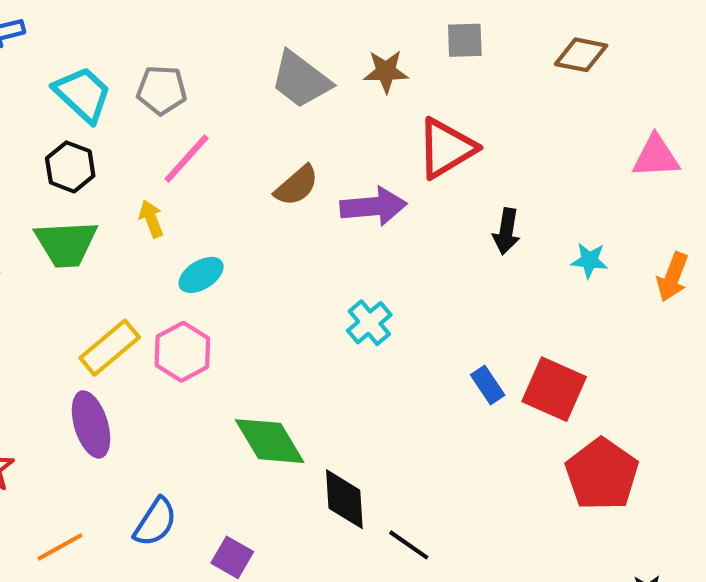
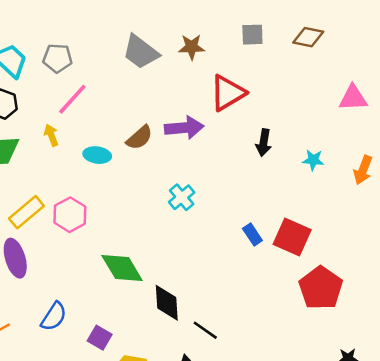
gray square: (465, 40) -> (252, 35), moved
brown semicircle: (297, 186) -> (139, 138), moved
cyan ellipse: (201, 275) -> (97, 155), moved, turned 40

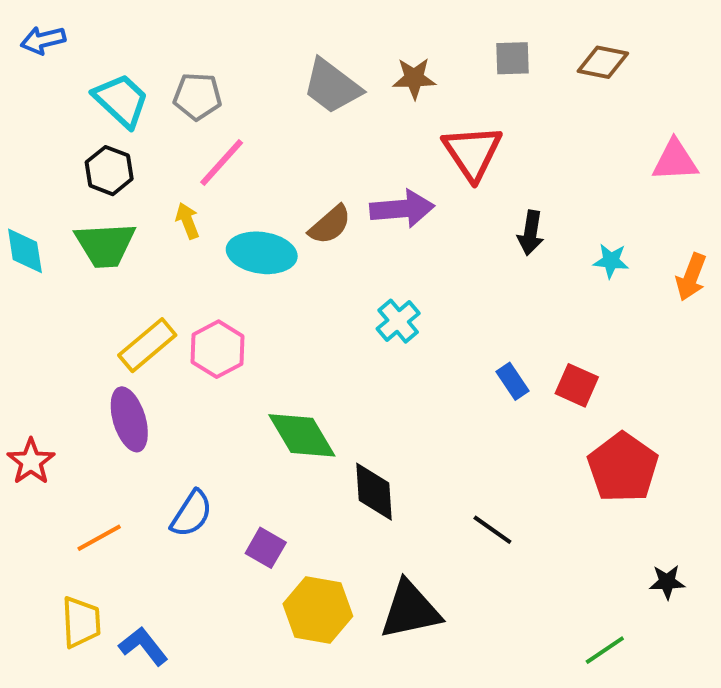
red triangle: (228, 93) -> (472, 153), turned -33
cyan ellipse: (97, 155) -> (262, 253), size x1.5
red square: (292, 237) -> (577, 385), size x0.7
black line: (205, 330) -> (492, 530), moved

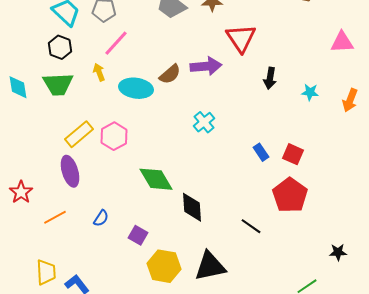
red pentagon: (623, 468) -> (290, 195), moved
blue semicircle: (191, 514) -> (101, 218), size x0.7
orange line: (99, 538) -> (55, 217), moved

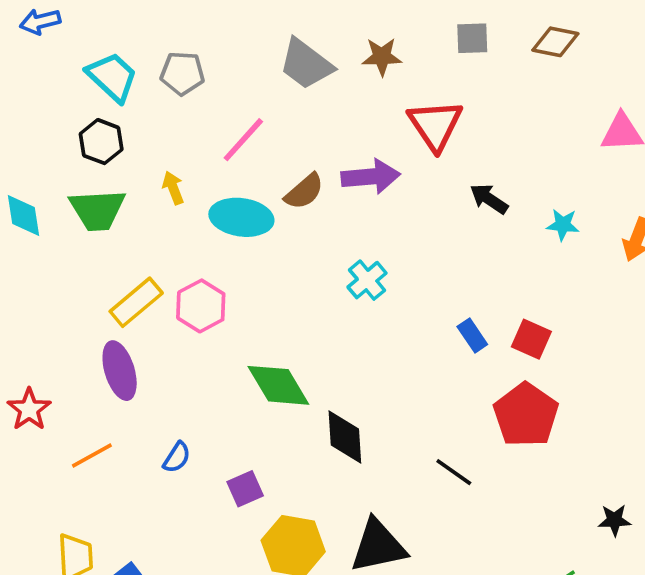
pink line: (116, 43) -> (243, 140), moved
black arrow: (270, 78) -> (489, 199), turned 115
purple square: (138, 235) -> (245, 489), turned 36

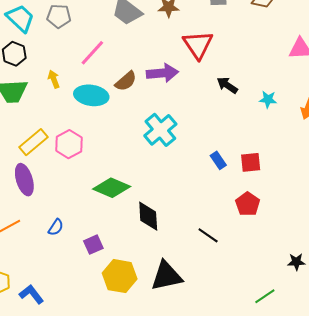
cyan cross: (367, 280) -> (160, 130), size x1.5
red square: (531, 339) -> (251, 162), turned -30
green diamond: (278, 385) -> (112, 188), turned -36
red pentagon: (526, 415) -> (248, 204), size x0.7

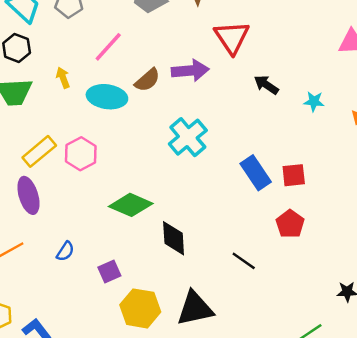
blue rectangle: (218, 160) -> (256, 173), size x1.6

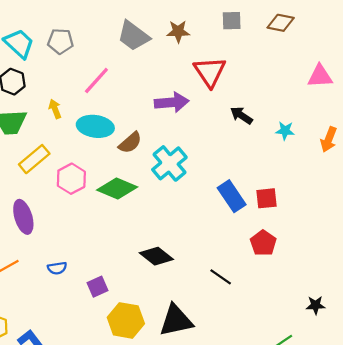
brown semicircle: (147, 80) -> (130, 143), moved
yellow rectangle: (39, 151) -> (34, 159), moved
green diamond: (131, 205) -> (117, 189), moved
black diamond: (174, 238) -> (156, 256), turned -48
blue semicircle: (65, 251) -> (57, 268), turned 48

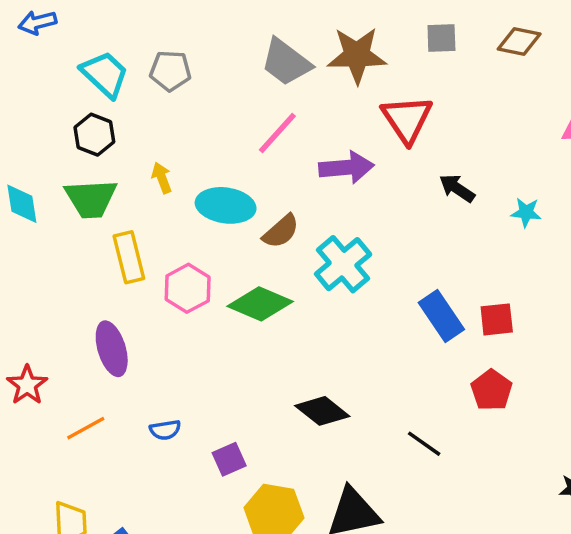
brown star: (178, 31) -> (357, 55), size x1.6
pink line: (96, 81) -> (277, 133), moved
yellow rectangle: (34, 159) -> (129, 257), turned -64

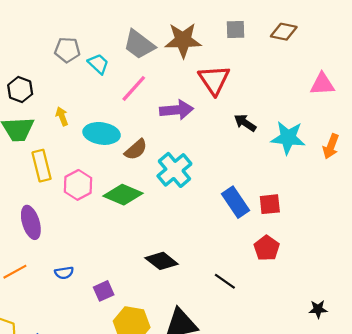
cyan trapezoid: (105, 74) -> (98, 64), moved, size x0.7
cyan star: (526, 212) -> (288, 138), size x1.8

